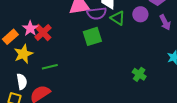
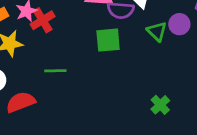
green triangle: (118, 18) -> (157, 31), moved
green line: (50, 67) -> (55, 71), moved

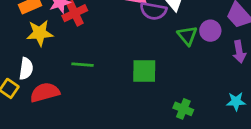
green square: (108, 40) -> (144, 71), moved
green cross: (160, 105) -> (183, 109), turned -30

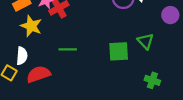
yellow star: (40, 33) -> (31, 26), turned 30
green triangle: (187, 36) -> (145, 41), moved

